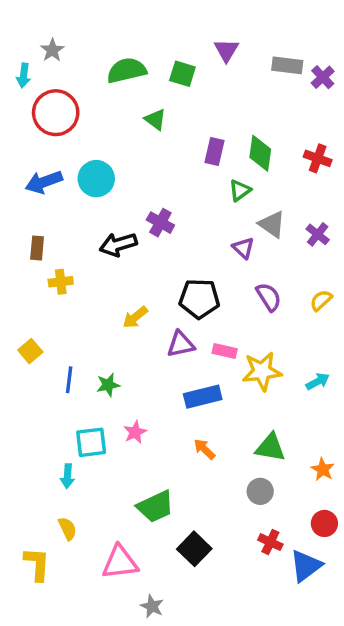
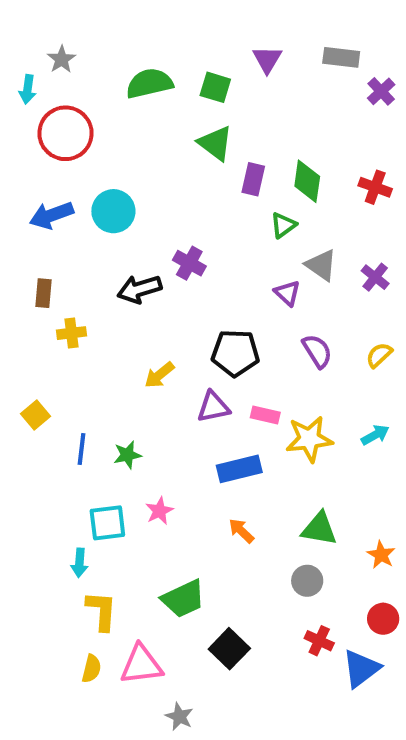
gray rectangle: (287, 65) -> (341, 57), moved
green triangle: (155, 119) -> (215, 143), moved, size x1.4
cyan arrow: (318, 381) -> (375, 435), moved
yellow semicircle: (67, 529) -> (91, 669), moved, turned 40
yellow L-shape: (37, 564) -> (101, 611), moved

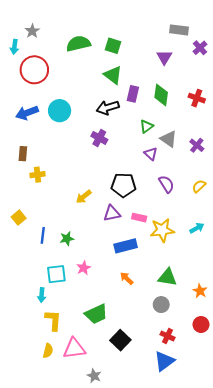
purple triangle: (267, 59) -> (164, 57), moved
green triangle: (283, 225) -> (147, 126), moved
black arrow: (139, 289) -> (108, 108), moved
blue triangle: (361, 669) -> (164, 361), moved

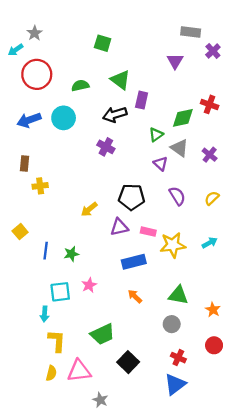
green semicircle: (78, 44) -> (80, 86), moved, size x0.7
green square: (113, 46) -> (103, 43), moved
cyan arrow: (14, 47) -> (16, 50), turned 48
green diamond: (161, 95) -> (183, 118), moved, turned 70

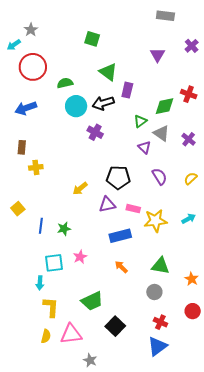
gray rectangle: (191, 32) -> (165, 16), moved
green semicircle: (80, 86) -> (65, 83), moved
cyan circle: (64, 118) -> (76, 106), moved

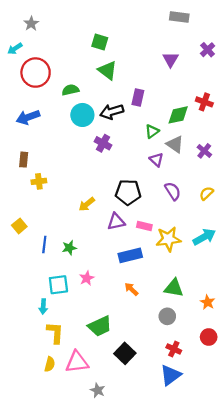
gray star: (31, 30) -> (31, 24), moved
green triangle: (108, 72) -> (107, 70), moved
cyan arrow: (189, 219) -> (204, 237), size x1.5

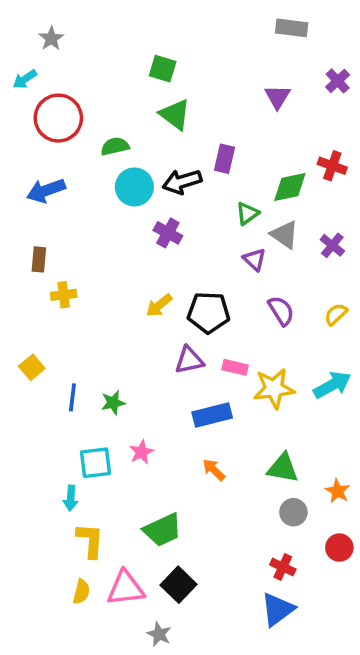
yellow arrow: (87, 204) -> (159, 305), moved
gray circle: (167, 316) -> (293, 512), moved
black square: (125, 353) -> (179, 585), moved

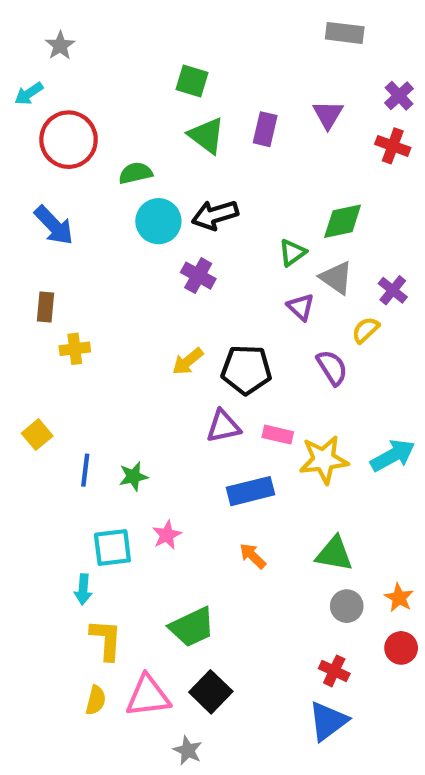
purple rectangle: (224, 159) -> (265, 129), moved
red cross: (332, 166) -> (393, 146), moved
blue arrow: (46, 191) -> (54, 225), turned -114
yellow semicircle: (336, 314) -> (366, 330), moved
orange star: (338, 491) -> (399, 598), moved

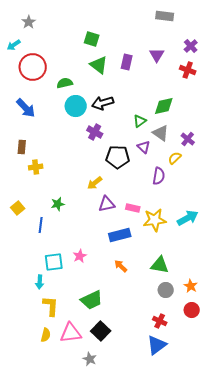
yellow arrow: (188, 361) -> (95, 183), moved
purple semicircle: (332, 368) -> (159, 176), turned 42
black pentagon: (246, 370) -> (118, 157), moved
green star: (133, 476) -> (58, 204), moved

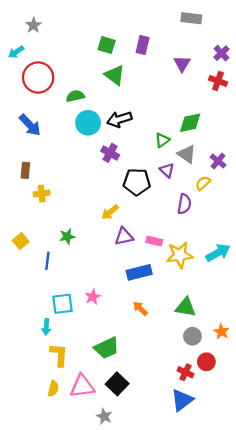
purple rectangle: (127, 62) -> (143, 45), moved
red circle: (192, 310) -> (206, 362), moved

